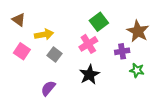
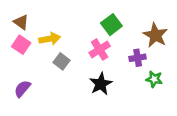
pink square: (22, 51) -> (21, 45), moved
purple semicircle: (48, 88) -> (22, 89), moved

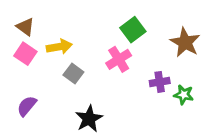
purple cross: (138, 58) -> (160, 82), moved
black star: (101, 84) -> (89, 119), moved

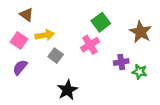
brown triangle: (25, 27) -> (27, 15), moved
purple semicircle: (27, 106) -> (20, 67), moved

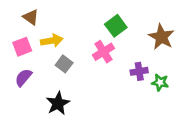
pink square: (19, 40) -> (22, 47), turned 35
black star: (67, 90) -> (58, 103), moved

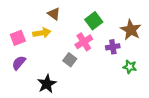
brown triangle: (31, 17) -> (54, 14), moved
gray square: (64, 64) -> (70, 60), moved
purple cross: (139, 71) -> (113, 47), moved

